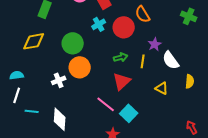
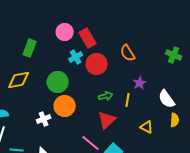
cyan cross: (99, 24) -> (76, 57), moved
red circle: (124, 27) -> (97, 64), moved
white semicircle: (171, 60) -> (167, 99), moved

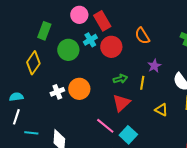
yellow diamond: (19, 80) -> (33, 63), turned -45
green circle: (58, 82) -> (68, 50), moved
white cross: (44, 119) -> (57, 92), moved

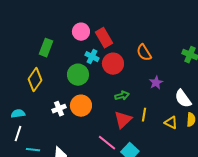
cyan cross: (90, 40) -> (92, 57), turned -32
green circle: (68, 50) -> (78, 75), moved
yellow line: (142, 83) -> (144, 115), moved
yellow triangle: (161, 110) -> (171, 123), moved

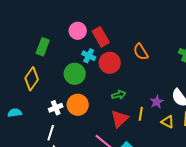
purple star: (156, 83) -> (157, 102), moved
white line: (18, 134) -> (51, 133), moved

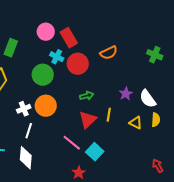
orange semicircle: (141, 52) -> (109, 53), turned -84
purple star: (157, 102) -> (126, 94), moved
white line: (51, 133) -> (29, 131), moved

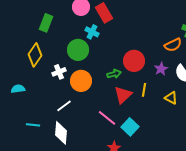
orange semicircle: (109, 53) -> (173, 45), moved
red circle: (78, 64) -> (134, 61), moved
green arrow: (87, 96) -> (114, 74), moved
white cross: (24, 109) -> (59, 72), moved
white line: (29, 131) -> (64, 106), turned 35

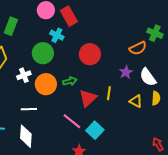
red circle: (134, 61) -> (90, 54), moved
green arrow: (114, 74) -> (70, 81), moved
white line: (64, 106) -> (29, 109), turned 35

